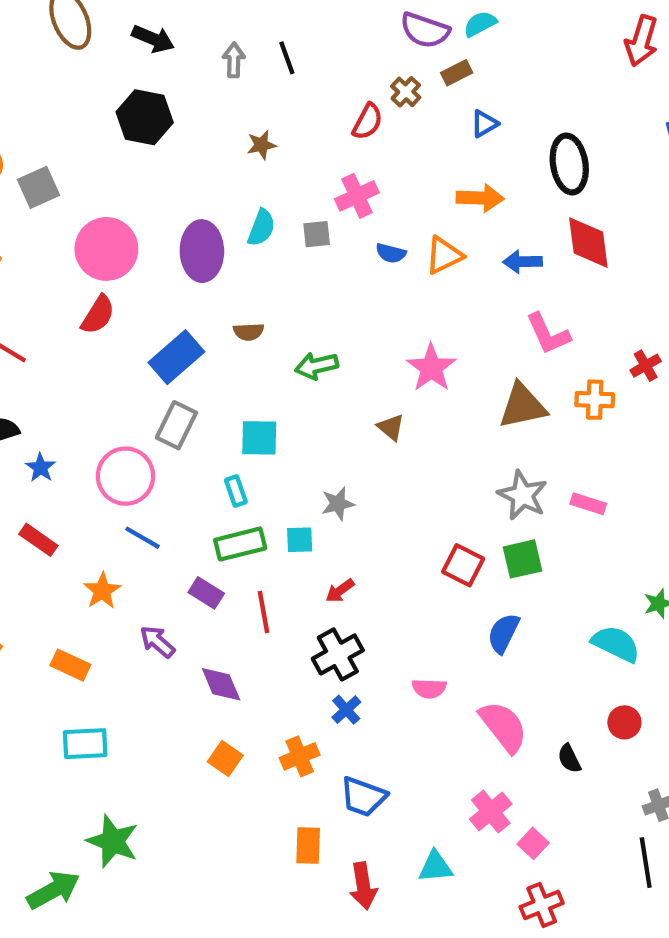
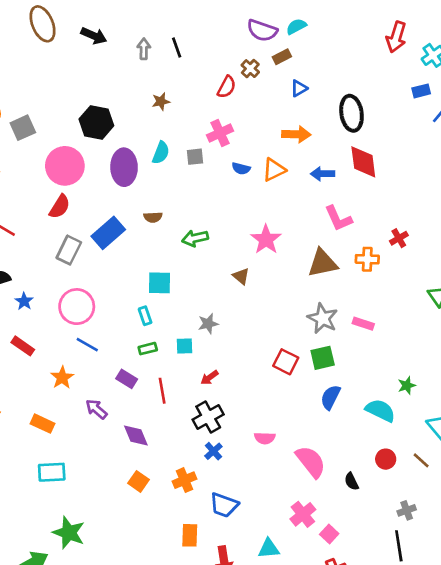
black hexagon: (145, 117) -> (96, 122), moved
gray rectangle: (176, 425) -> (69, 250), moved
green rectangle: (240, 544) -> (148, 349), size x0.6
blue semicircle: (503, 633) -> (330, 397), moved

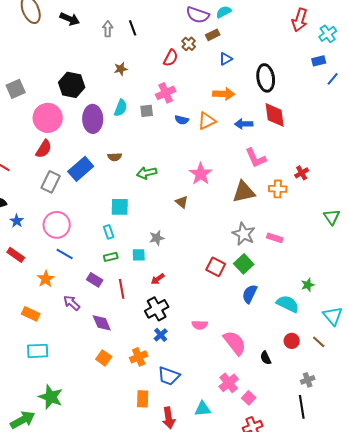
green square: (323, 358) -> (244, 264), turned -30

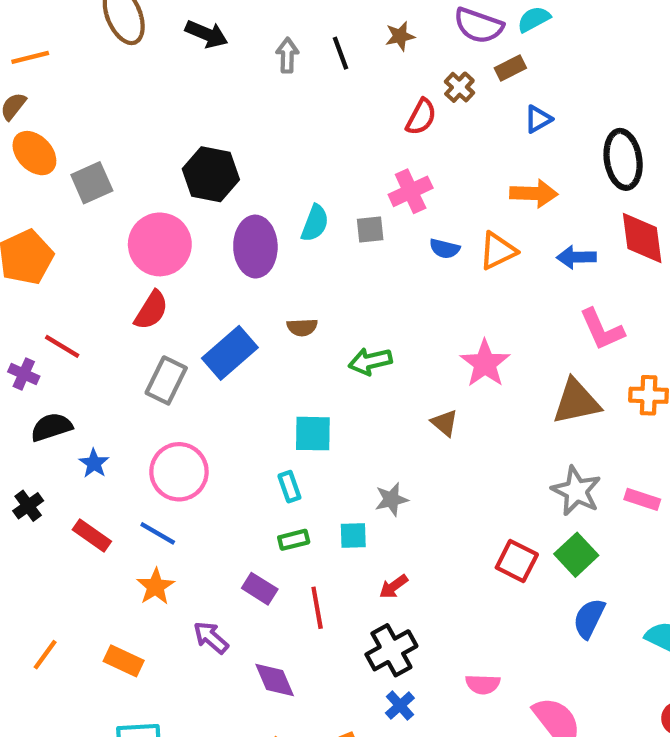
brown star: (121, 69) -> (400, 36), moved
blue line: (65, 254) -> (158, 533), moved

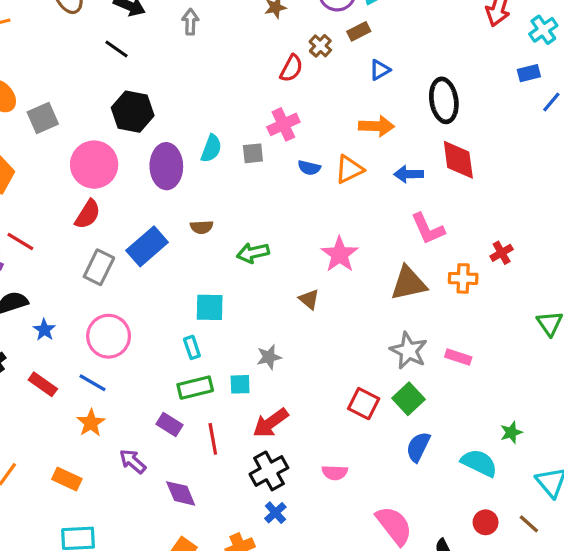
black line: (340, 53) -> (117, 49), moved, turned -35
green rectangle: (294, 540) -> (195, 388), size x1.5
red arrow: (394, 587) -> (271, 423), size x1.6
pink semicircle: (483, 684) -> (335, 473), moved

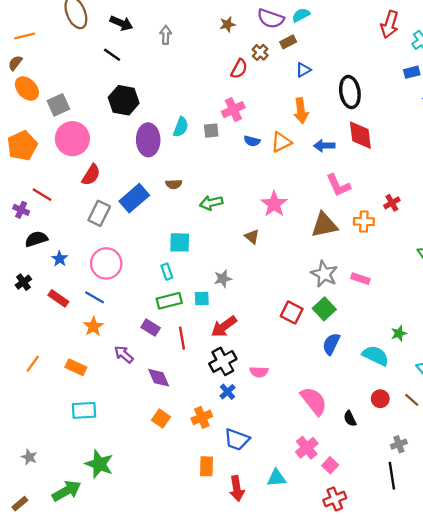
orange arrow: (376, 126) -> (301, 111), turned 80
pink circle: (94, 165) -> (72, 139), moved
pink semicircle: (335, 473) -> (259, 372), moved

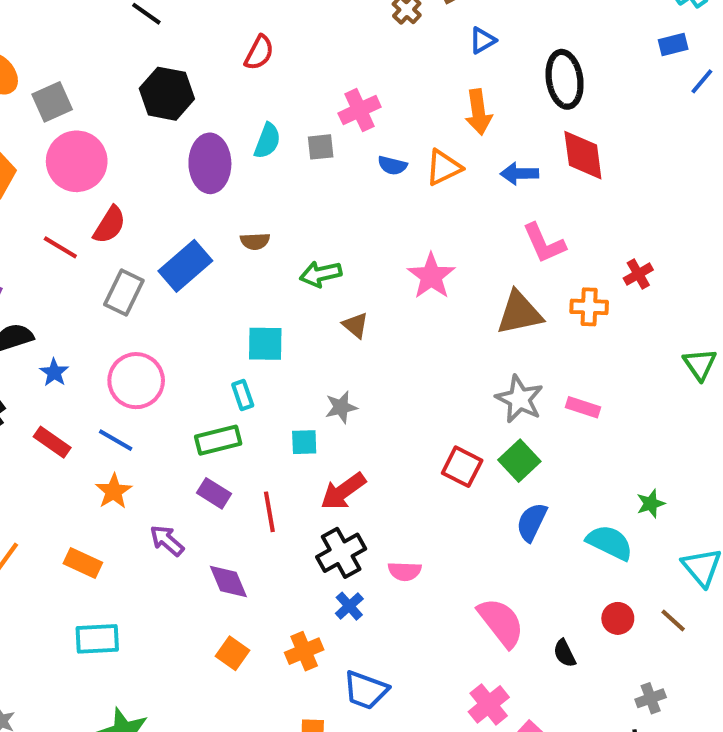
red semicircle: (239, 69) -> (259, 53), moved
red line: (42, 195) -> (60, 247), moved
brown triangle: (252, 237) -> (355, 325), moved
green rectangle: (169, 301) -> (218, 440), moved

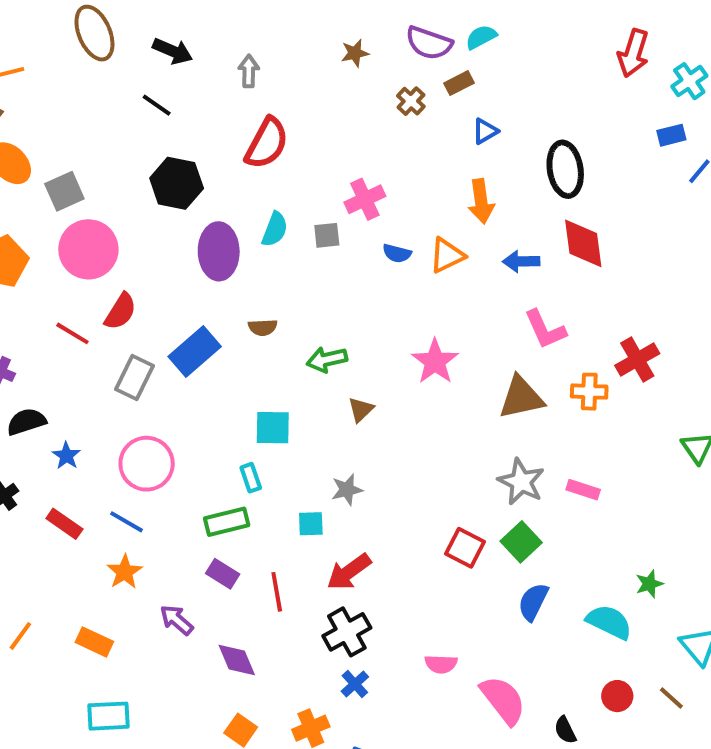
red semicircle: (259, 53) -> (267, 143), size x1.5
red cross: (638, 274) -> (637, 360), size x1.5
brown triangle: (355, 325) -> (361, 410), turned 36
pink semicircle: (405, 571) -> (441, 664), moved

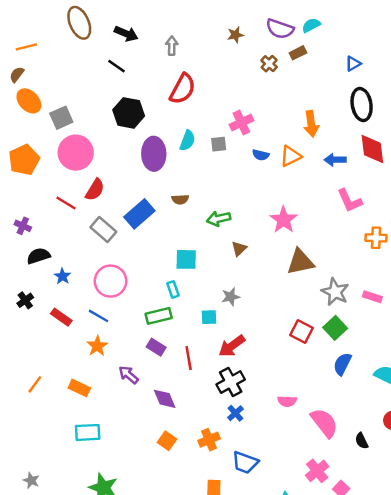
blue triangle: (485, 131) -> (353, 64), moved
gray rectangle: (135, 378) -> (103, 229), turned -75
brown triangle: (521, 398) -> (300, 262), moved

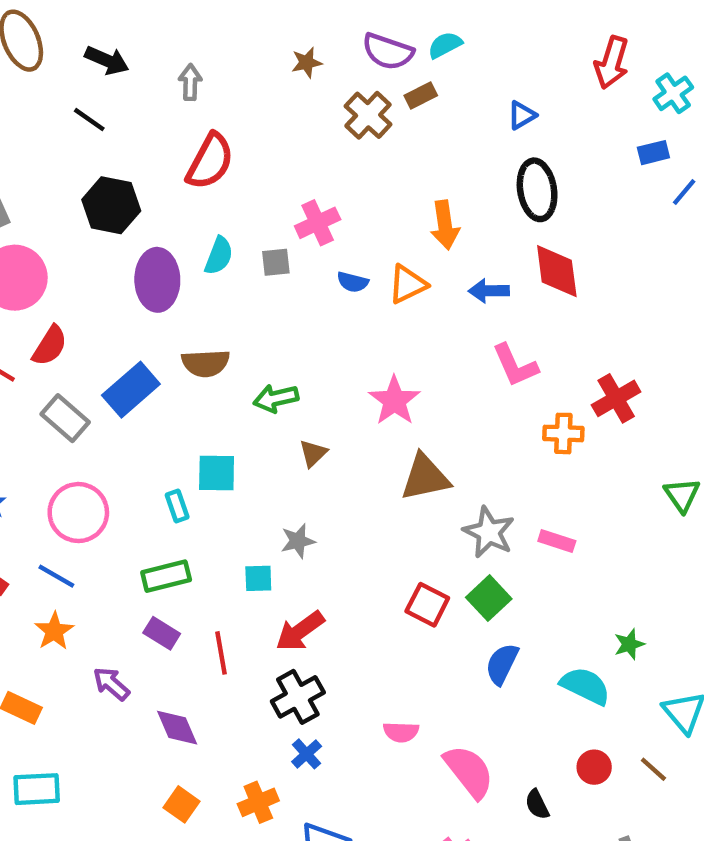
brown cross: (269, 64) -> (368, 115), size x1.5
brown semicircle: (180, 199) -> (206, 363), size x1.5
cyan rectangle: (173, 289) -> (177, 506), moved

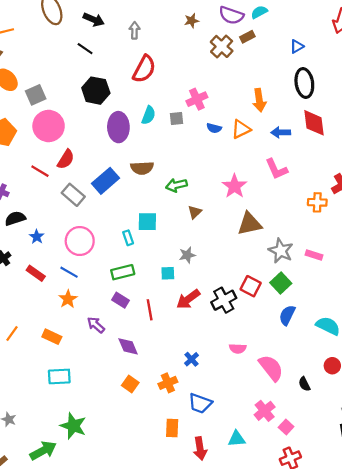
pink L-shape: (515, 365) -> (276, 169), moved
black cross: (298, 697) -> (224, 300), moved

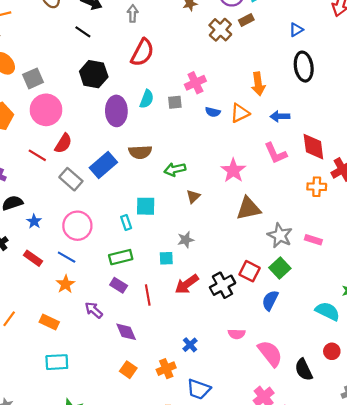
red diamond: (314, 123) -> (313, 147), moved
blue semicircle: (287, 315) -> (270, 300), moved
black semicircle: (304, 384) -> (304, 370), size x1.5

